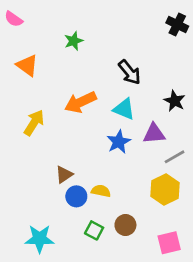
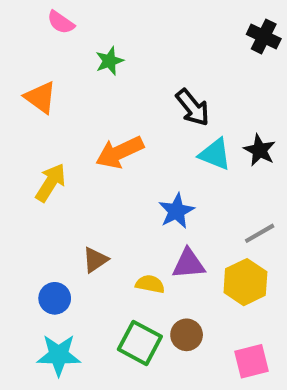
pink semicircle: (14, 19) -> (61, 22), moved
cyan triangle: (124, 109) -> (215, 154), moved
purple triangle: (154, 134) -> (189, 264), moved
blue circle: (76, 196) -> (55, 298), moved
green square: (94, 230) -> (140, 343), size x1.5

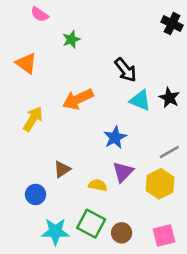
purple triangle: (189, 264) -> (123, 172), turned -40
brown circle: (187, 335) -> (122, 233), moved
cyan star: (59, 355) -> (55, 232), moved

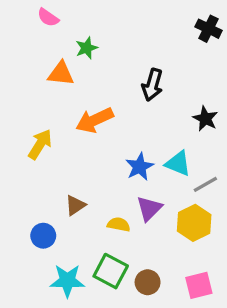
orange triangle: (26, 63) -> (61, 74), moved, turned -30
black arrow: (126, 70) -> (152, 85), turned 55
cyan triangle: (140, 100) -> (178, 163), moved

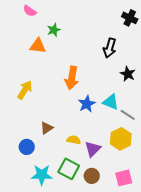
black arrow: (152, 85) -> (110, 48), moved
orange arrow: (95, 120) -> (72, 78), moved, turned -55
gray line: (205, 184) -> (128, 115), turned 63
purple triangle: (149, 208) -> (93, 149), moved

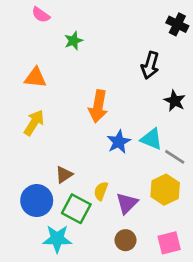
orange triangle: (38, 46) -> (35, 78), moved
yellow semicircle: (74, 140) -> (101, 191), turned -80
blue circle: (27, 147) -> (37, 201), size x1.5
green square: (69, 169) -> (76, 209), moved

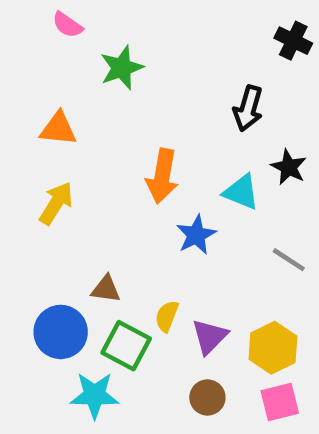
green star: (74, 41) -> (122, 68), size x1.4
cyan triangle: (151, 139) -> (241, 192), moved
brown triangle: (64, 175) -> (106, 289), turned 42
yellow hexagon: (165, 190) -> (273, 348), moved

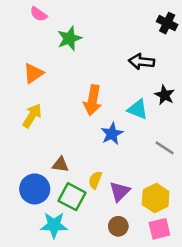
black arrow: (248, 108) -> (141, 62), turned 80
orange triangle: (58, 129) -> (33, 73), turned -40

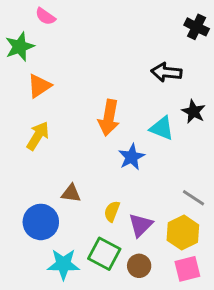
green star: (69, 38) -> (20, 47), moved
gray line: (165, 148) -> (194, 198), moved
green square: (72, 197) -> (104, 254), moved

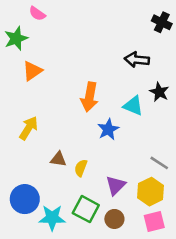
yellow arrow: (38, 136) -> (29, 128), moved
yellow semicircle: (112, 211) -> (81, 168), moved
blue circle: (41, 222) -> (25, 199), moved

